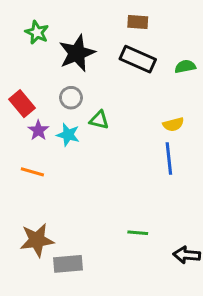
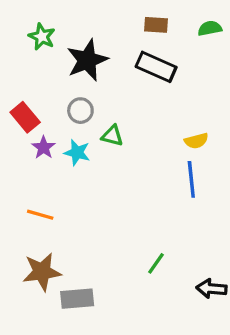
green semicircle: (185, 67) -> (210, 28), moved
orange line: (32, 172) -> (40, 215), moved
green line: (138, 233) -> (156, 263), turned -60

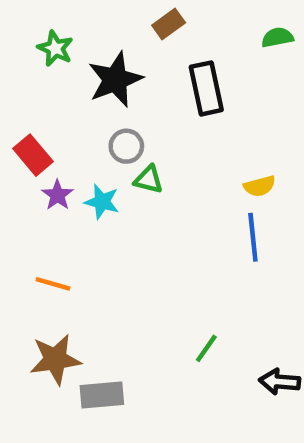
brown rectangle: (156, 25) -> (169, 24), moved, turned -40
black rectangle: (156, 67) -> (206, 88), turned 54
gray circle: (80, 111) -> (126, 146), moved

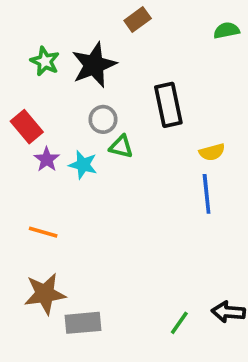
green star: (55, 48) -> (45, 61), moved
black rectangle: (206, 88) -> (168, 105), moved
green line: (206, 348) -> (179, 323), moved

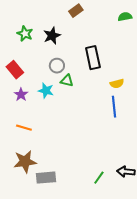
black star: (94, 65) -> (52, 36), size x0.7
purple star: (47, 159) -> (21, 95), moved

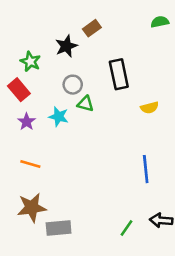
brown rectangle: (76, 11) -> (92, 28), moved
green star: (25, 34) -> (30, 61), moved
blue line: (114, 107) -> (146, 169), moved

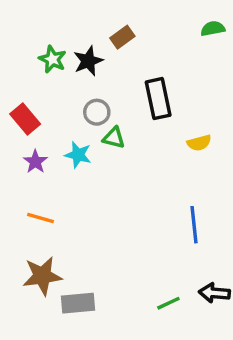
green star: (30, 61) -> (52, 59), moved
green line: (126, 228) -> (168, 303), turned 30

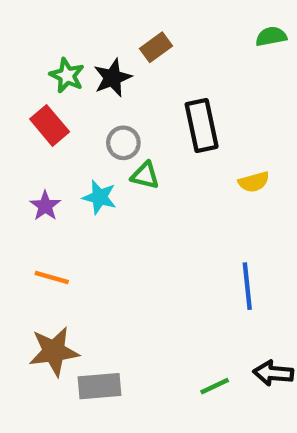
red rectangle: (25, 119) -> (50, 125), moved

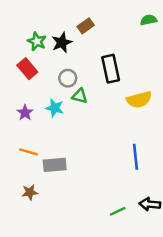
yellow semicircle: (254, 182) -> (139, 100), size x1.5
brown star: (54, 351) -> (30, 192), size x0.6
gray rectangle: (99, 386) -> (55, 165), moved

